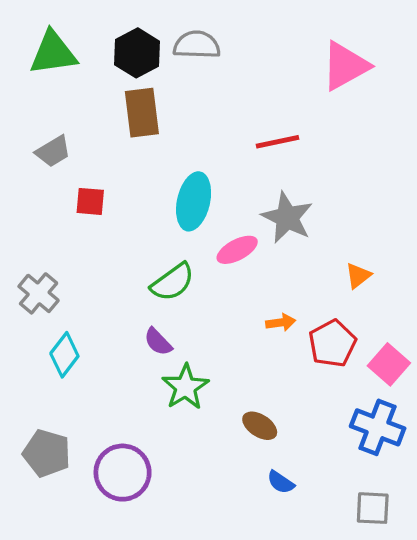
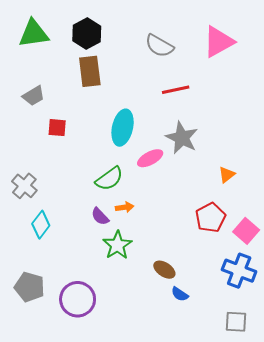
gray semicircle: (197, 45) -> (159, 46), moved, turned -152
orange arrow: (281, 322) -> (125, 207), moved
blue semicircle: (281, 482) -> (180, 294), moved

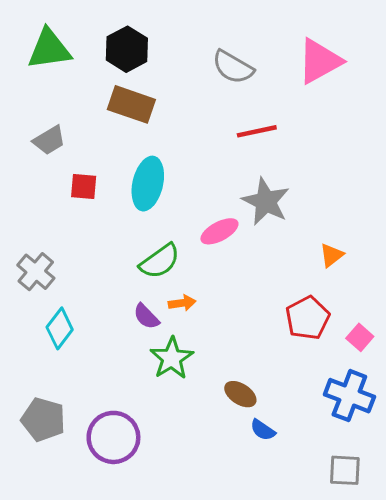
brown rectangle: (90, 71) -> (131, 104), turned -64
cyan ellipse: (123, 128) -> (148, 184), moved
pink square: (246, 231) -> (360, 337), size x0.7

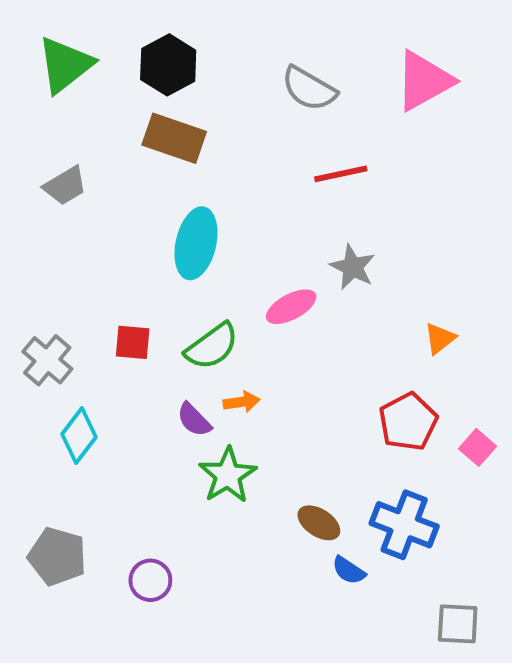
green triangle: (49, 49) -> (65, 65), turned -30
red square: (84, 187) -> (133, 342), moved
gray star: (266, 201) -> (353, 267), size x0.7
blue cross: (349, 396) -> (404, 525), moved
purple circle: (113, 437) -> (150, 580), size x0.6

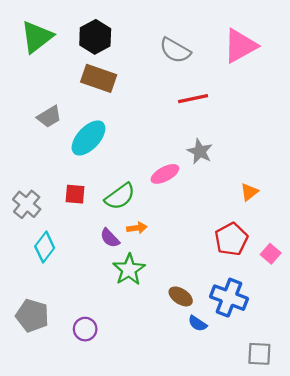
gray trapezoid: (65, 186) -> (49, 117), moved
cyan ellipse: (196, 243) -> (88, 138), moved, turned 30

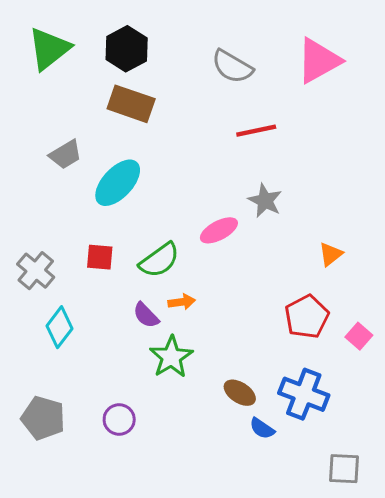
purple circle: (85, 329) -> (119, 420), moved

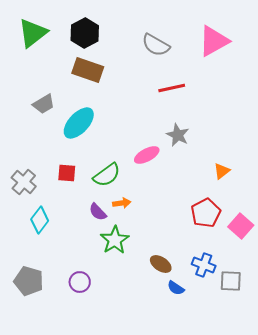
pink square: (359, 336) -> (241, 226), size x1.4
blue cross: (304, 394) -> (204, 265), size x0.7
gray square: (344, 469) -> (231, 281), moved

